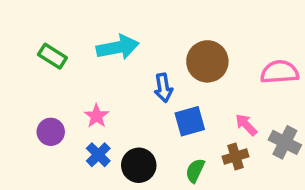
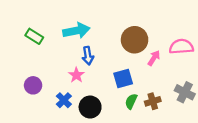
blue arrow: (163, 88) -> (88, 56), moved
pink star: (96, 116) -> (76, 75), moved
pink arrow: (246, 125) -> (154, 58), moved, turned 77
green semicircle: (195, 171) -> (131, 101), moved

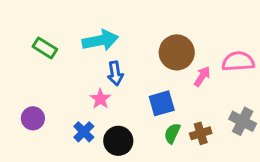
purple circle: (33, 85) -> (33, 118), moved

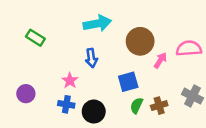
cyan arrow: (100, 40) -> (97, 23), moved
pink star: (100, 99) -> (70, 81), moved
blue cross: (84, 132) -> (66, 104), turned -35

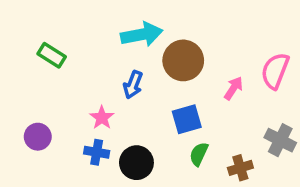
brown circle: (140, 41) -> (183, 60), moved
pink semicircle: (189, 48) -> (275, 71), turned -65
blue arrow: (91, 58) -> (133, 85), turned 30
brown cross: (159, 106) -> (240, 168), moved

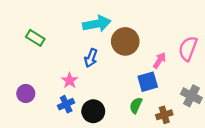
blue square: (187, 119) -> (148, 82), moved
blue cross: (97, 152) -> (66, 104), turned -35

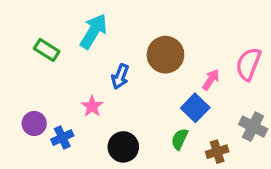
cyan arrow: (97, 24) -> (94, 31), moved, turned -48
blue square: (148, 82) -> (195, 108), turned -30
blue cross: (66, 104) -> (62, 138), moved

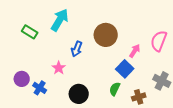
blue cross: (62, 138) -> (40, 88), turned -32

